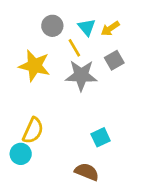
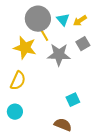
gray circle: (52, 26) -> (38, 19), size x1.6
yellow line: (74, 48) -> (44, 35), moved
yellow semicircle: (33, 130) -> (18, 81), moved

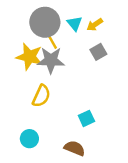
gray star: (59, 55) -> (51, 60), moved
yellow semicircle: (18, 81) -> (41, 96), moved
cyan circle: (15, 112) -> (29, 139), moved

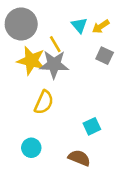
gray circle: (45, 22) -> (21, 24), moved
gray square: (98, 52) -> (105, 56), turned -35

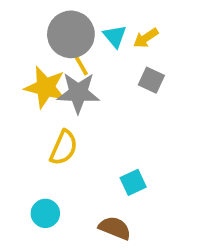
gray circle: (21, 24) -> (71, 34), moved

